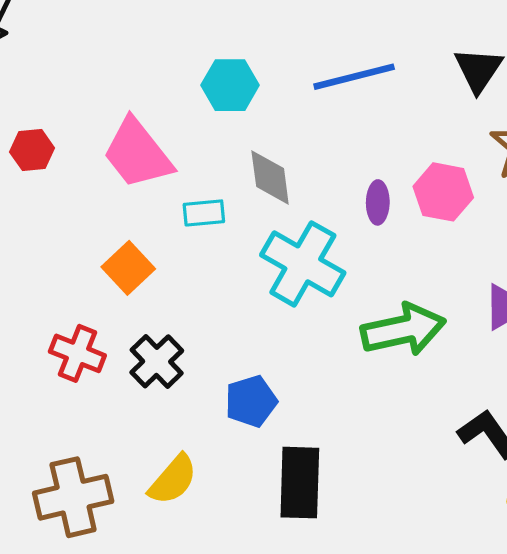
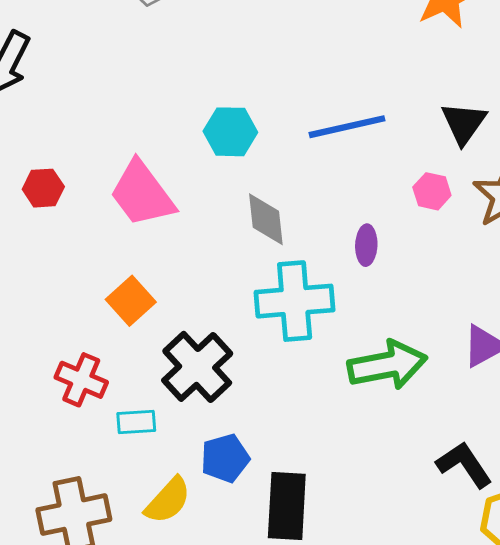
pink hexagon: (443, 192) -> (432, 191), moved, size x0.7
cyan rectangle: (204, 213) -> (136, 422), moved
cyan cross: (303, 264) -> (295, 301), turned -36
black cross: (157, 361) -> (197, 367), moved, size x1.4
blue pentagon: (251, 401) -> (225, 458), moved

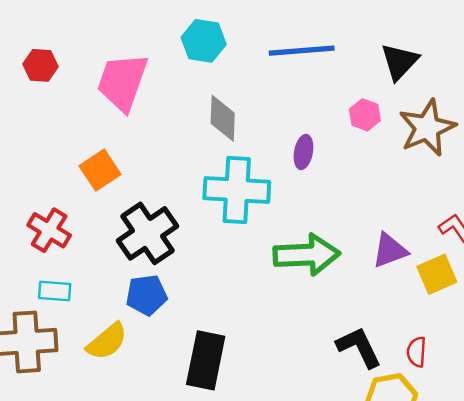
pink trapezoid: (142, 194) -> (122, 82), turned 48
cyan rectangle: (136, 422) -> (55, 291), moved
blue pentagon: (225, 458) -> (146, 295), moved

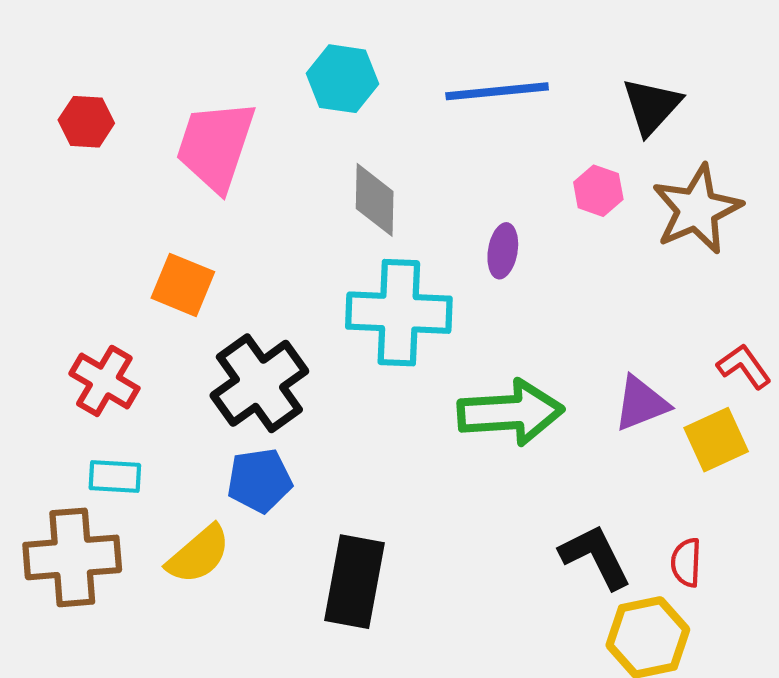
orange square: (100, 170) -> (183, 285), turned -33

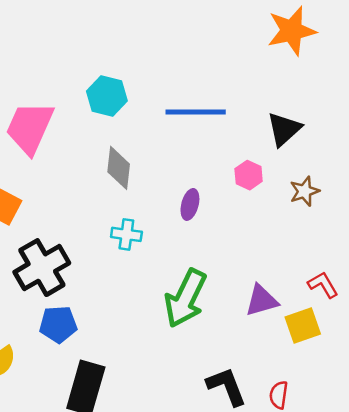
brown star: (697, 209) -> (304, 191), size x0.6
cyan cross: (399, 313) -> (126, 234), size x0.5
green arrow: (510, 412) -> (185, 298), turned 114
blue pentagon: (259, 480) -> (58, 324), moved

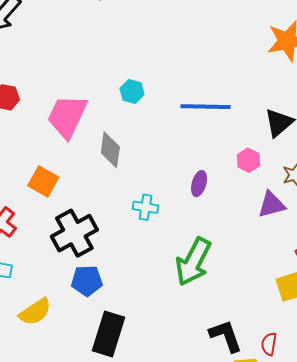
cyan hexagon: (107, 96) -> (132, 92), size x0.7
gray diamond: (119, 168) -> (110, 150), moved
purple triangle: (261, 300) -> (272, 205), moved

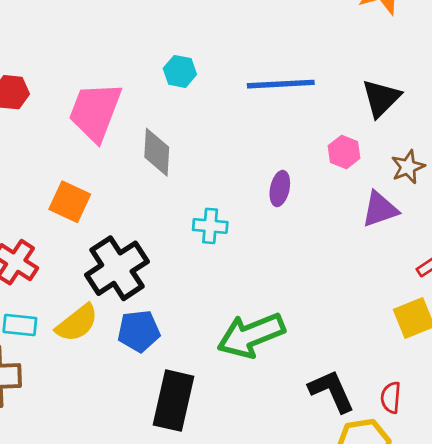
green arrow: (193, 262) -> (251, 335), moved, turned 45
yellow semicircle: (35, 312) -> (77, 323), moved

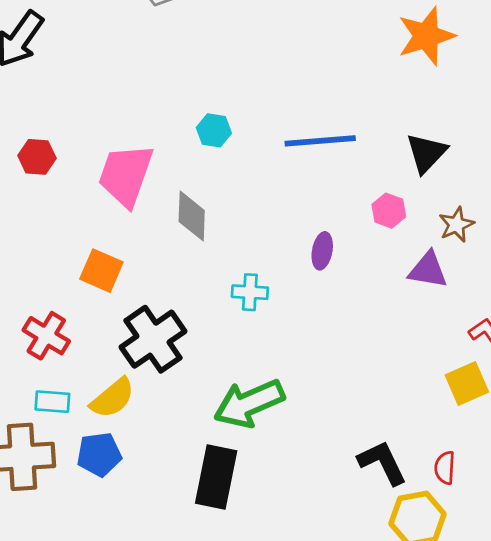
purple triangle: (380, 209) -> (428, 270), turned 30
blue pentagon: (139, 331) -> (99, 454), moved
green arrow: (251, 335) -> (249, 403), moved

